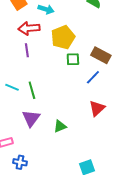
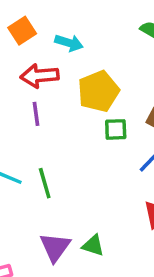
purple triangle: (31, 118) -> (55, 247), moved
green triangle: (60, 126) -> (93, 245), turned 40

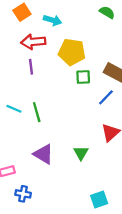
yellow pentagon: (98, 91) -> (72, 52), turned 30
green triangle: (93, 245) -> (81, 153), moved, turned 42
purple triangle: (55, 247) -> (43, 154), turned -35

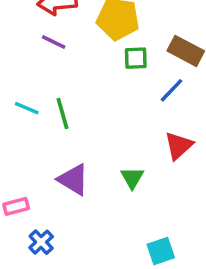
purple line: (31, 67) -> (54, 42), turned -56
blue cross: (23, 194) -> (41, 242), turned 35

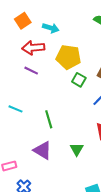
green square: (136, 58) -> (79, 80), turned 32
green line: (63, 113) -> (49, 119), moved

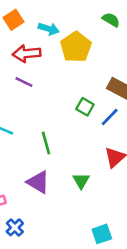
yellow pentagon: (68, 57) -> (76, 47), moved, turned 30
green square: (79, 80) -> (85, 107), moved

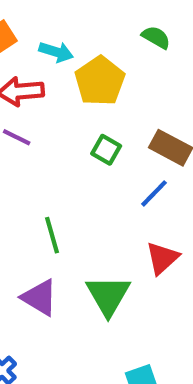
green square: (85, 107) -> (106, 150), moved
green triangle: (81, 181) -> (108, 295), size x1.6

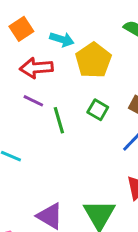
green line: (52, 235) -> (59, 120), moved

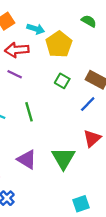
green line: (59, 120) -> (29, 112), moved

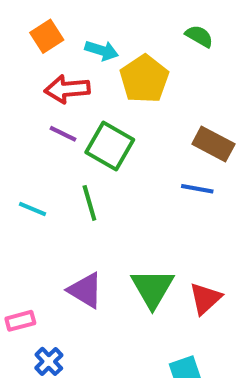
green square: (62, 81) -> (110, 146), moved, size x1.6
blue line: (88, 104) -> (197, 189), turned 56
red triangle: (92, 138) -> (205, 298), moved

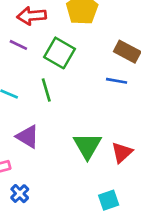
purple line: (63, 134) -> (18, 45), moved
purple triangle: (85, 290) -> (28, 137), moved

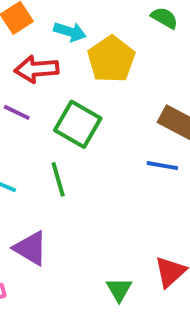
green triangle: (87, 146) -> (119, 290), moved, size x0.6

